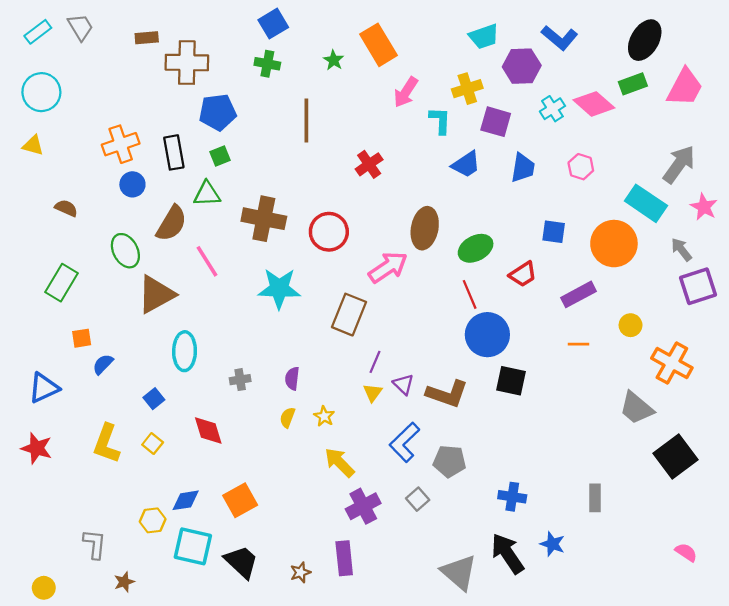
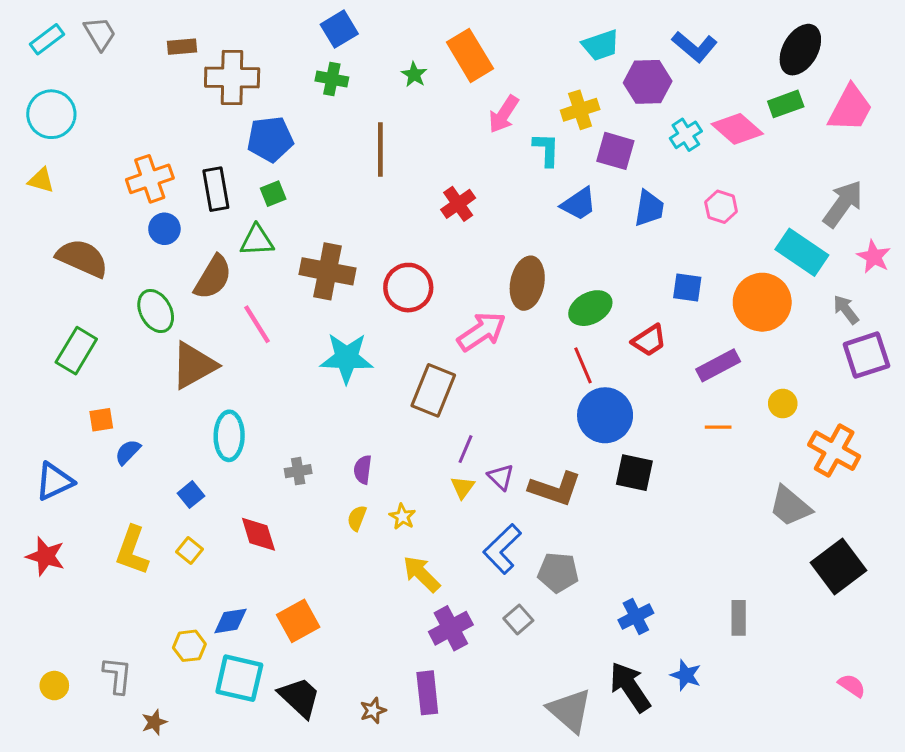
brown semicircle: (66, 208) -> (82, 258), size x1.8
blue cross: (512, 497) -> (636, 616), turned -36
yellow circle: (44, 588) -> (54, 686), moved

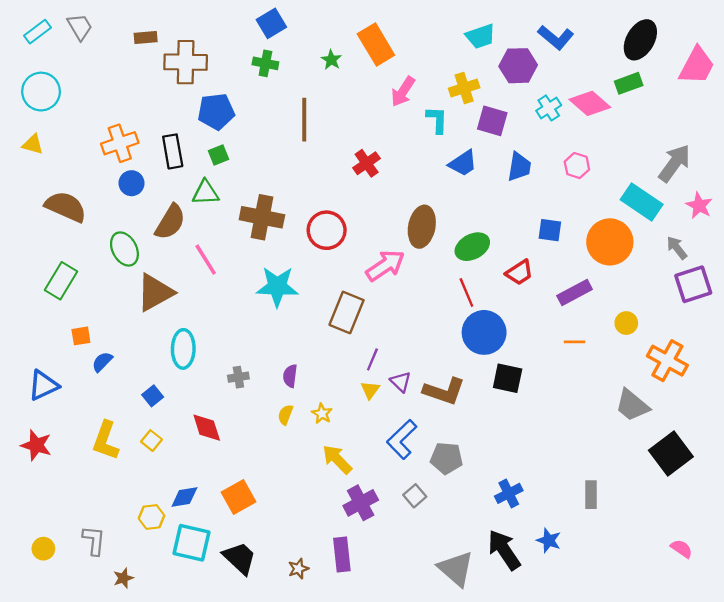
pink trapezoid: (850, 108) -> (697, 66), moved

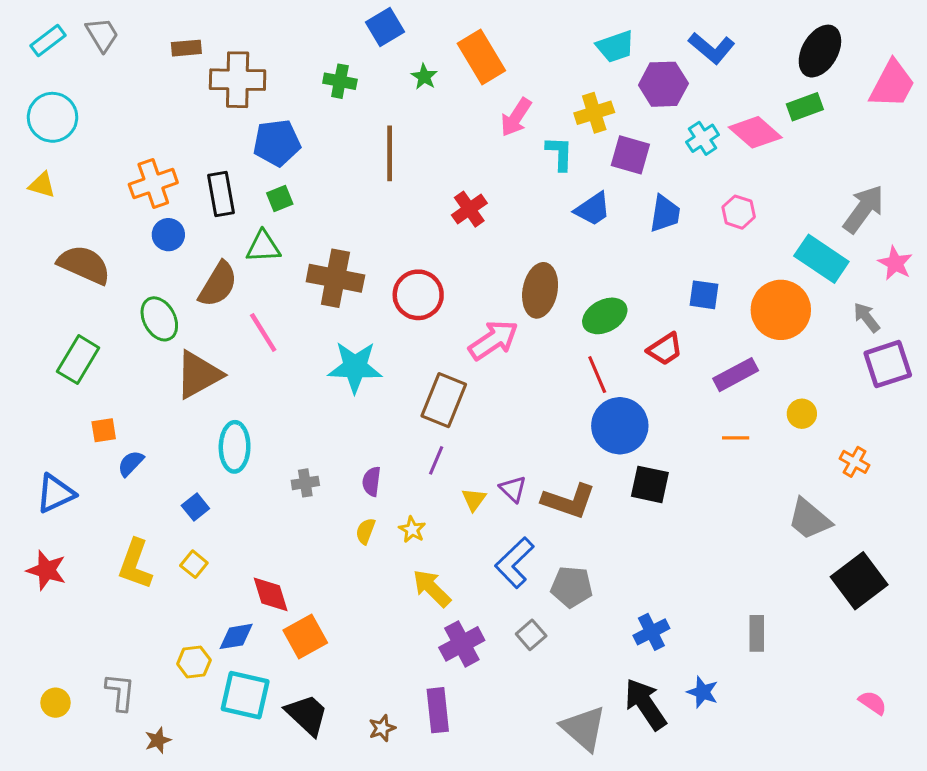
blue square: (271, 23) -> (385, 27), moved
purple line: (372, 359) -> (436, 460), moved
orange cross: (667, 361) -> (855, 462), size x0.6
red diamond: (207, 428) -> (271, 594), moved

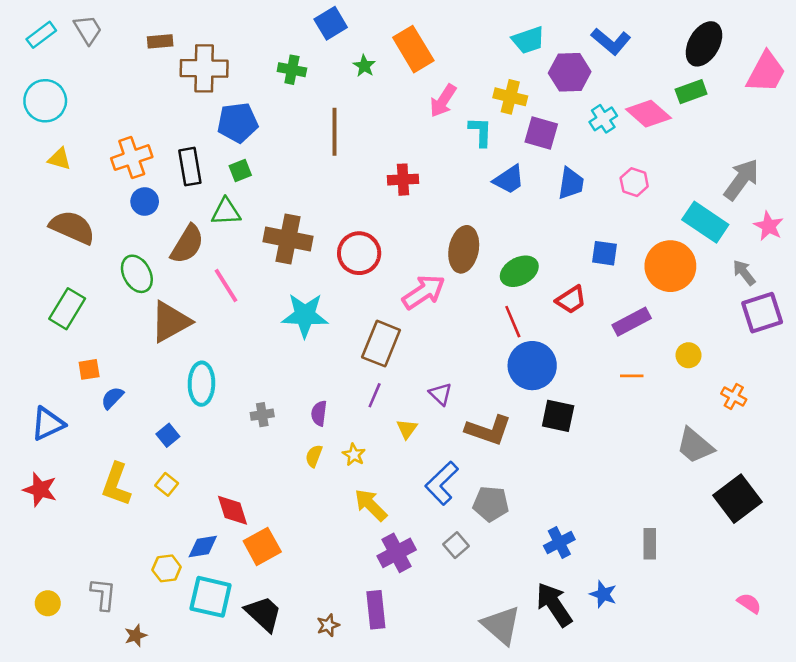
yellow cross: (594, 113) -> (510, 97), turned 32
yellow triangle: (42, 185) -> (59, 159), moved
red cross: (469, 209) -> (403, 180), turned 32
purple triangle: (513, 489) -> (440, 394), moved

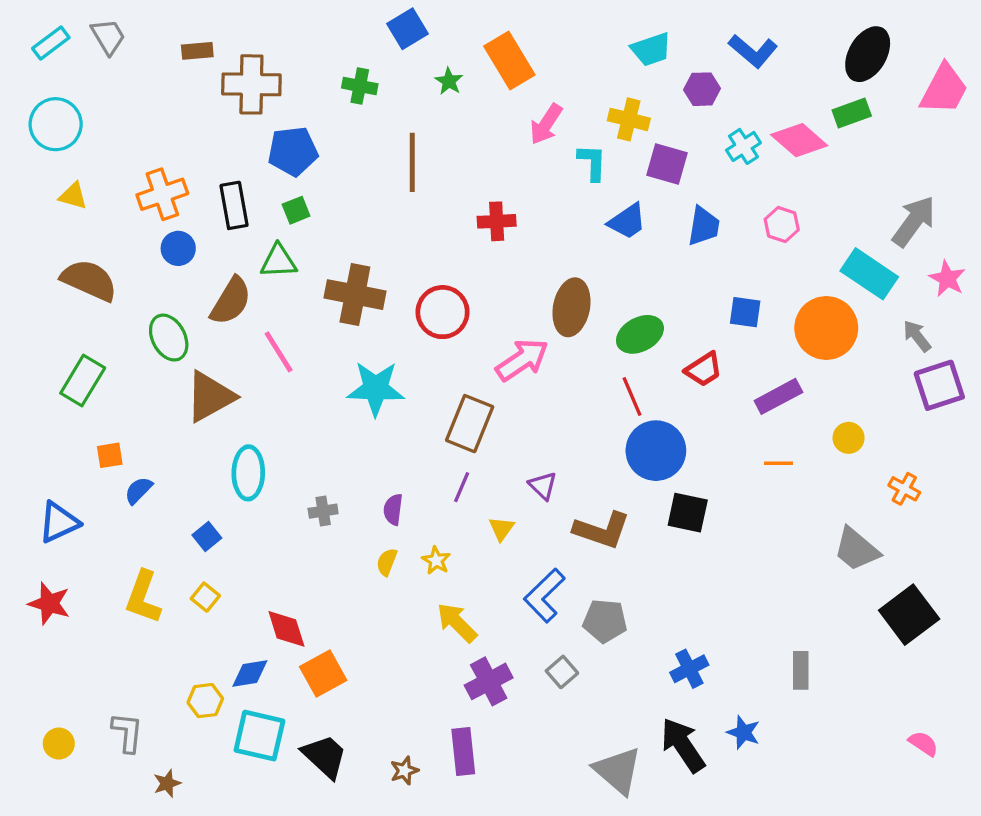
purple hexagon: (570, 72) -> (702, 89), size x0.7

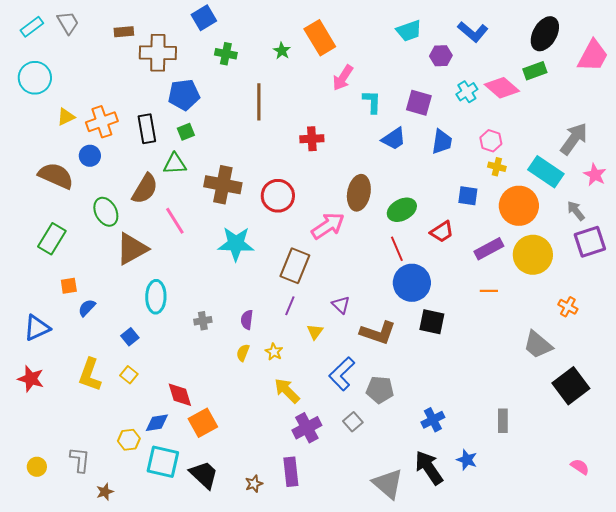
blue square: (407, 29) -> (204, 18), moved
yellow cross: (629, 119) -> (497, 167), moved, size x0.7
yellow triangle: (73, 196) -> (66, 117), moved, turned -42
blue circle: (178, 248) -> (90, 156), moved
yellow circle: (849, 438) -> (533, 255), moved, size x2.0

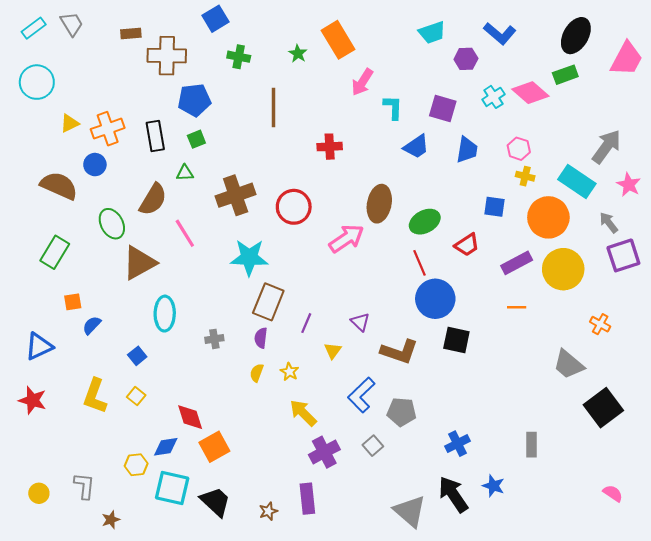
green triangle: (175, 164) -> (185, 173), size x0.7
brown cross: (223, 185) -> (236, 195), turned -30
brown rectangle: (295, 266) -> (268, 302), moved

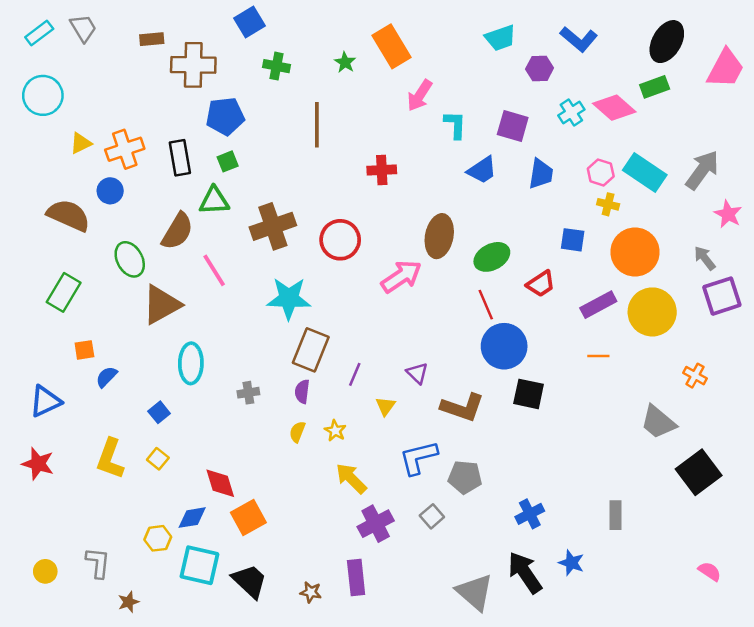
green triangle: (185, 173) -> (214, 201), size x1.5
cyan rectangle: (577, 181) -> (645, 172), moved
blue L-shape: (361, 395) -> (418, 458), turned 30
brown star: (268, 511) -> (311, 592), turned 30

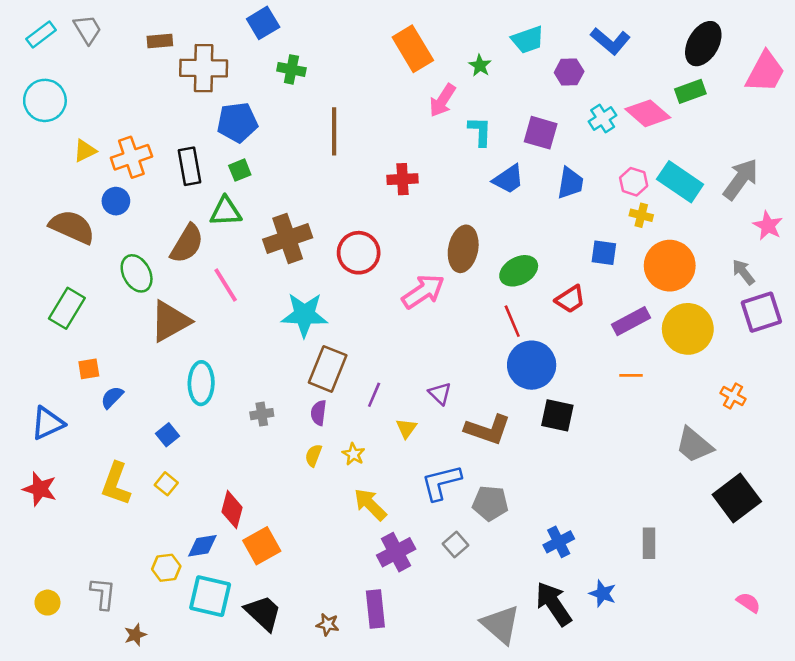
green star: (345, 62) -> (480, 66), moved
red diamond: (220, 483) -> (232, 510), turned 32

